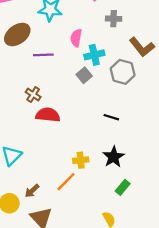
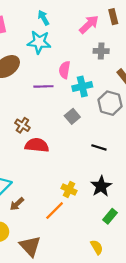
purple line: (43, 55) -> (43, 86), moved
gray square: (84, 75) -> (72, 116), moved
yellow cross: (81, 160) -> (69, 190), turned 32
brown arrow: (32, 191) -> (17, 204), moved

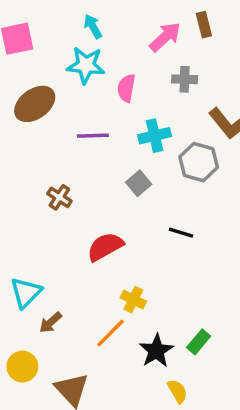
pink semicircle: (65, 70) -> (126, 88), moved
red semicircle: (37, 145) -> (105, 247), moved, turned -35
black star: (101, 186) -> (156, 351), moved

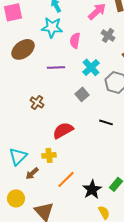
gray cross: (185, 79) -> (108, 35), turned 32
cyan cross: (155, 136) -> (91, 67), turned -30
yellow cross: (133, 300) -> (49, 155), moved, turned -32

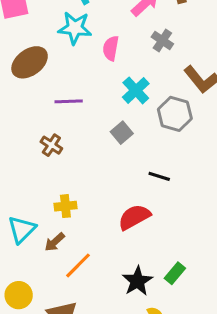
purple line: (56, 67) -> (69, 101), moved
red semicircle: (63, 130) -> (134, 217), moved
yellow cross: (49, 155) -> (65, 206), moved
brown arrow: (32, 173) -> (55, 242), moved
orange line: (66, 179) -> (78, 265), moved

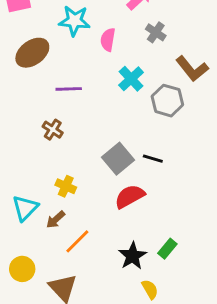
gray square: (122, 133) -> (118, 159), moved, size x1.5
yellow cross: (65, 206) -> (66, 186), turned 30

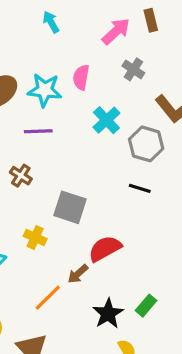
cyan star: (74, 21) -> (45, 90), moved
gray square: (118, 159) -> (70, 207), moved, turned -32
black line: (153, 159) -> (140, 188), moved
brown arrow: (56, 220) -> (78, 274), moved

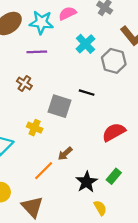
pink semicircle: (81, 77) -> (67, 13), turned 54
black line: (140, 188) -> (87, 93), moved
red semicircle: (105, 249) -> (114, 132), moved

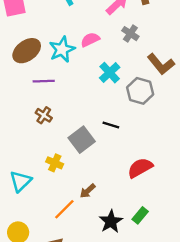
cyan star: (41, 22) -> (62, 49), turned -30
purple line: (37, 52) -> (44, 81), moved
gray square: (59, 106) -> (82, 140), turned 35

